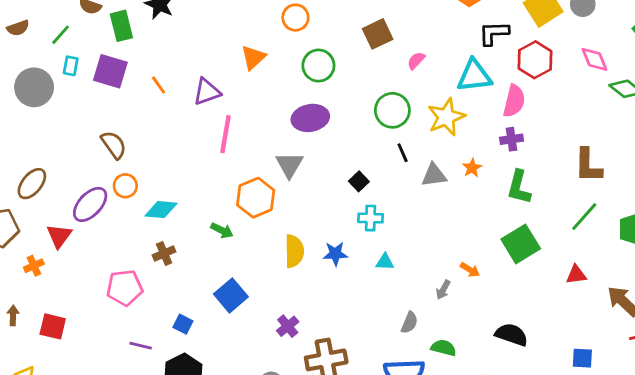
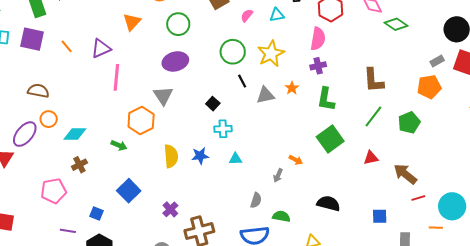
cyan triangle: (474, 76) -> (277, 15), moved, size x0.6
brown semicircle: (114, 145) -> (38, 91), turned -40

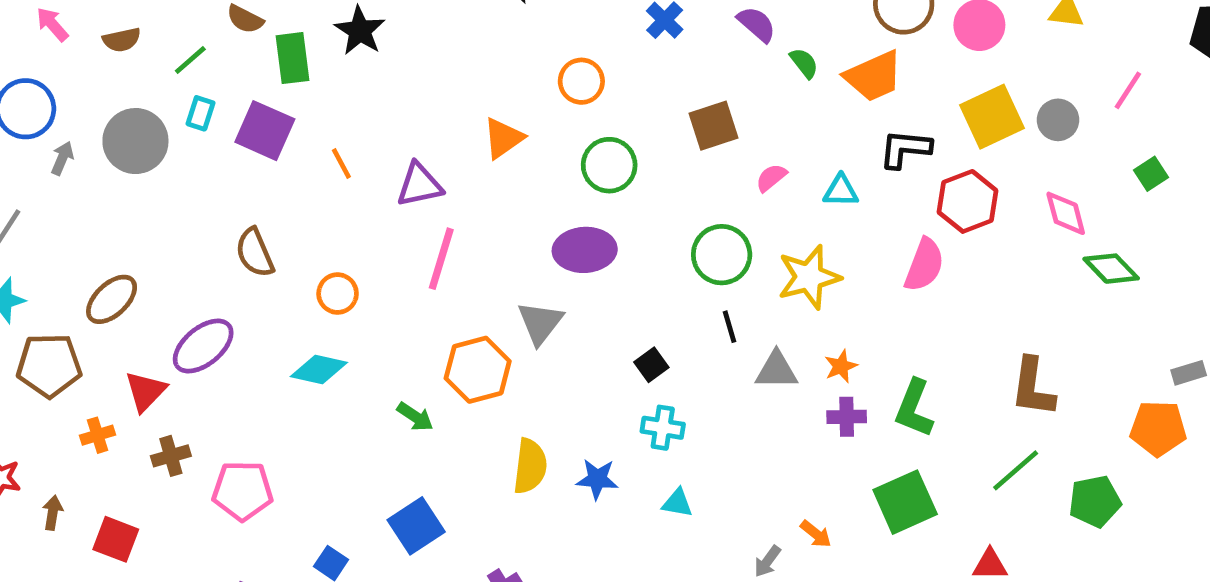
purple cross: (318, 66) -> (847, 417), moved
brown semicircle: (38, 91) -> (255, 253), turned -135
orange circle: (49, 119) -> (338, 294), moved
brown cross: (79, 165) -> (171, 456), moved

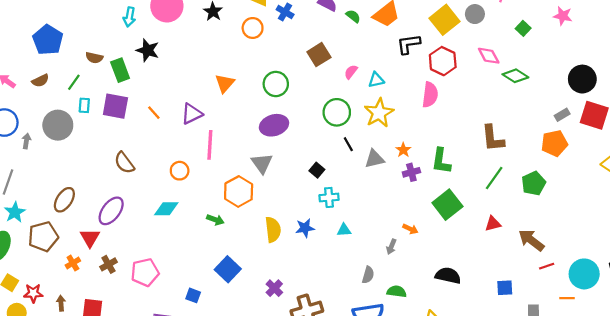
orange circle: (581, 81) -> (253, 28), moved
cyan triangle: (841, 191) -> (376, 80), moved
orange circle: (338, 294) -> (180, 171), moved

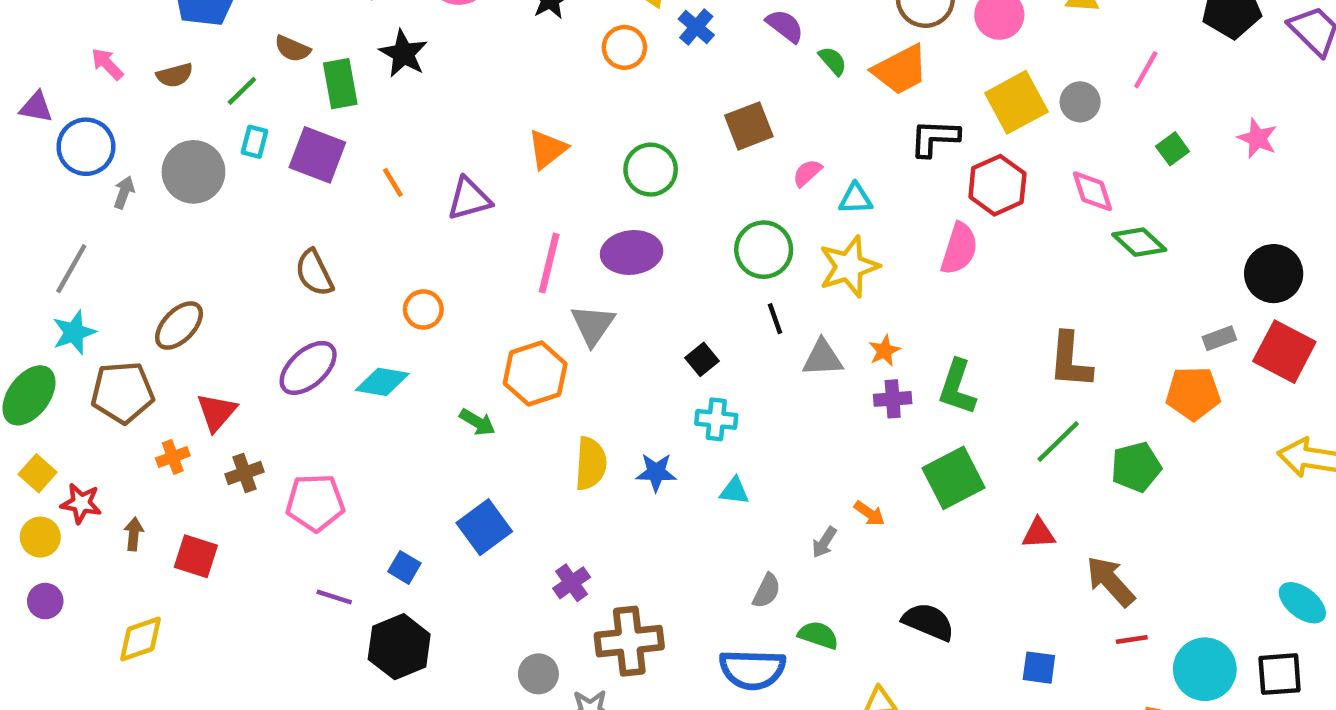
pink line: (210, 145) -> (549, 263), moved
purple ellipse: (111, 211) -> (308, 368), moved

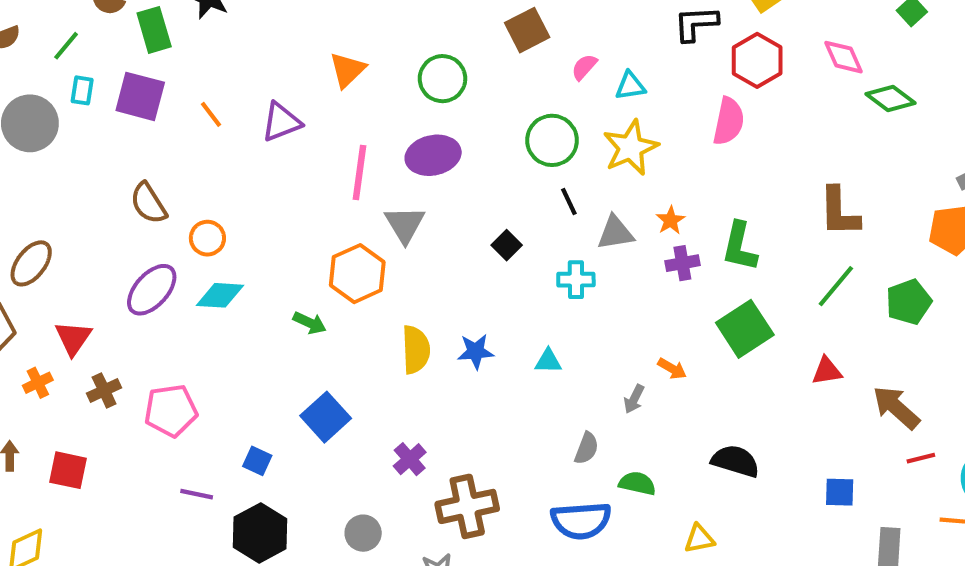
orange circle: (423, 309) -> (207, 238), moved
cyan cross: (716, 419) -> (576, 280), moved
gray circle: (538, 674) -> (363, 533), moved

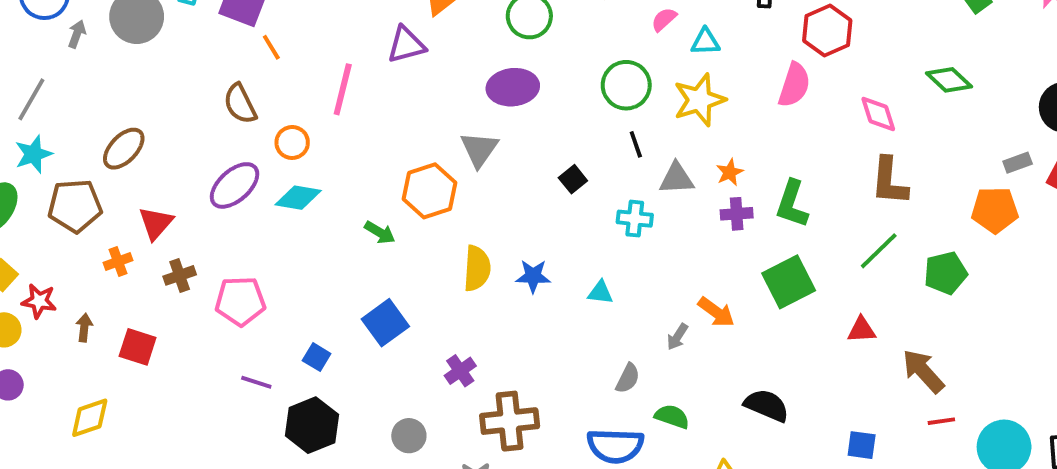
pink diamond: (844, 57) -> (878, 114), moved
orange line: (211, 114) -> (271, 47), moved
purple triangle: (281, 122) -> (406, 45), moved
pink line: (360, 173) -> (343, 89), moved
orange arrow: (672, 369) -> (716, 312), size x1.4

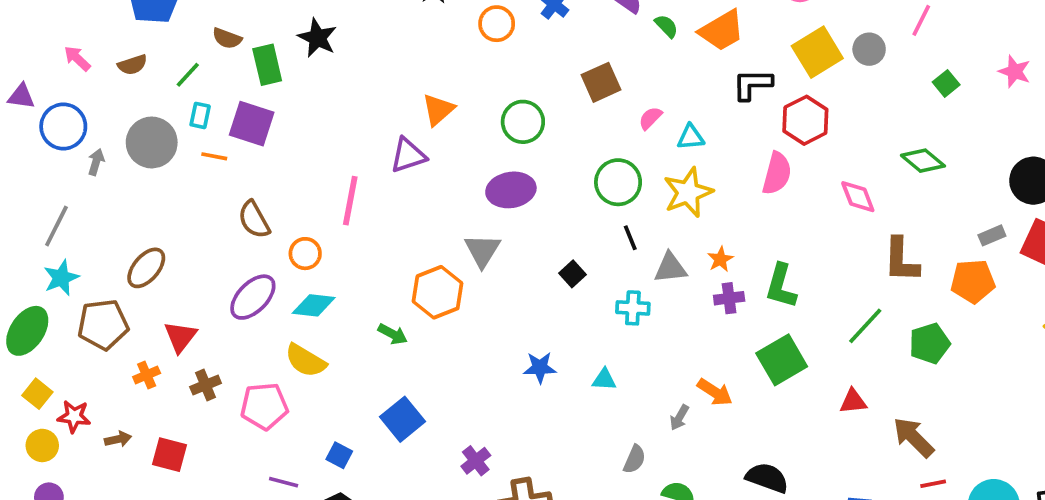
orange line: (271, 47) -> (214, 156), moved, turned -45
brown L-shape: (889, 181) -> (901, 260), moved
yellow semicircle: (477, 268) -> (306, 361), moved, turned 120
brown arrow: (84, 328) -> (118, 439), turned 75

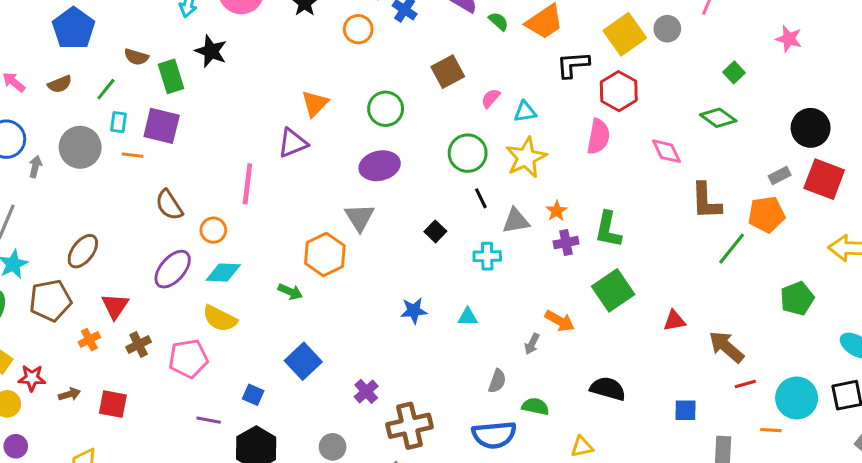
green square: (946, 83) -> (734, 72), moved
green line: (865, 326) -> (732, 249), moved
green pentagon: (930, 343) -> (797, 298), moved

